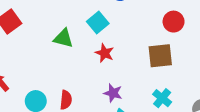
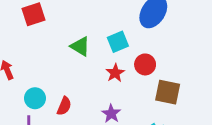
red circle: (174, 22) -> (145, 64), moved

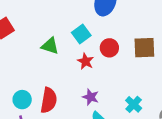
brown square: (168, 92) -> (144, 48), moved
red semicircle: (64, 106) -> (49, 100), size x1.5

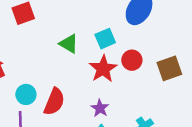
brown square: (144, 48) -> (169, 68), turned -30
red star: (86, 61) -> (103, 69), size x1.5

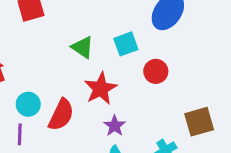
brown square: (169, 68) -> (199, 122), moved
red star: (103, 69) -> (101, 89), moved

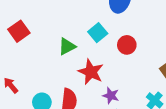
green triangle: (83, 47) -> (67, 46), turned -42

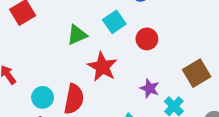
purple star: (111, 96) -> (150, 88), moved

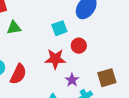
green triangle: (77, 35) -> (14, 28), moved
red star: (102, 67) -> (55, 59), moved, turned 30

